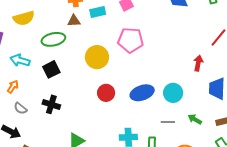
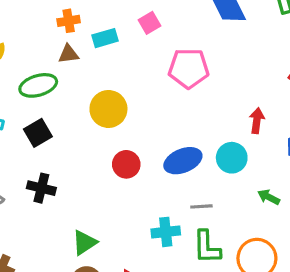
pink pentagon: (130, 40) -> (189, 68), moved
red arrow: (198, 63) -> (257, 121), moved
gray line: (168, 122) -> (201, 206), moved

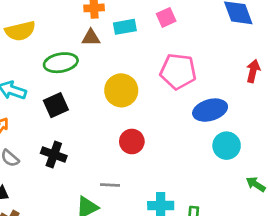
pink pentagon: (189, 68) -> (178, 71), moved
red arrow: (257, 121) -> (253, 71), moved
blue ellipse: (183, 161) -> (210, 110), moved
gray line: (201, 206) -> (110, 185), moved

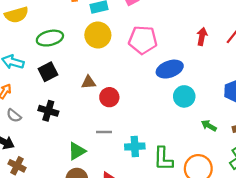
brown triangle: (91, 38) -> (89, 82), moved
yellow circle: (121, 90) -> (98, 35), moved
gray line: (110, 185) -> (104, 132), moved

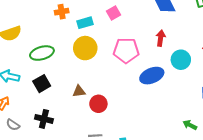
red arrow: (202, 36) -> (161, 38), moved
cyan circle: (184, 96) -> (181, 60), moved

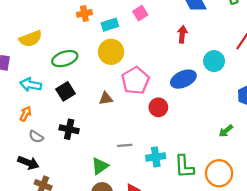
red arrow: (161, 38) -> (182, 34), moved
pink pentagon: (126, 50) -> (135, 81), moved, turned -30
red circle: (98, 104) -> (158, 107), moved
green arrow: (190, 125) -> (226, 131), turned -64

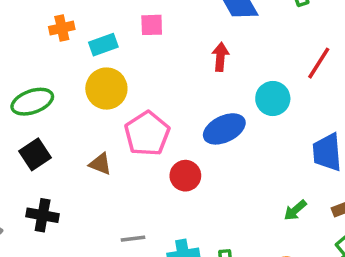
pink square: (140, 13) -> (152, 25), turned 32
brown triangle: (106, 98) -> (100, 164), turned 32

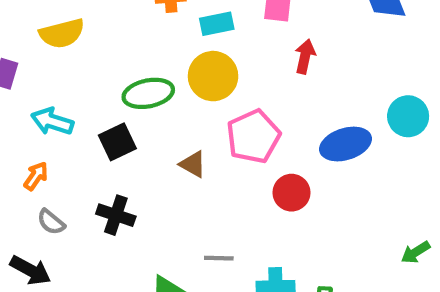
red arrow: (220, 57) -> (305, 56), moved
green ellipse: (32, 102) -> (148, 93), moved

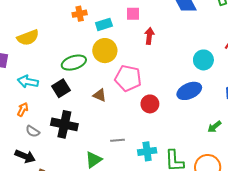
pink pentagon: (253, 136) -> (128, 78), turned -30
blue ellipse: (346, 144) -> (189, 91), moved
black cross: (116, 215) -> (64, 124), size x1.4

